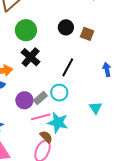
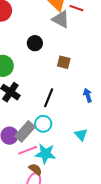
black circle: (66, 27) -> (35, 43), moved
gray rectangle: (40, 98) -> (25, 131), size x1.5

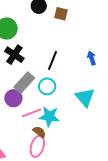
brown square: (64, 62) -> (61, 14), moved
gray rectangle: (25, 131) -> (24, 83), moved
cyan triangle: (81, 135) -> (85, 97), size x1.5

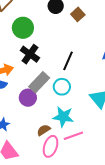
brown square: (61, 14) -> (78, 14), turned 32
pink line: (32, 113) -> (73, 136), moved
brown semicircle: (39, 132) -> (44, 130), moved, turned -72

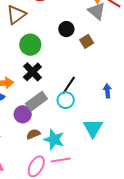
cyan circle: (62, 87) -> (66, 100), moved
brown semicircle: (44, 130) -> (33, 134), moved

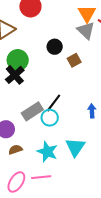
black cross: (32, 72) -> (15, 75), moved
gray rectangle: (37, 101) -> (32, 111), moved
cyan star: (54, 139) -> (47, 152), moved

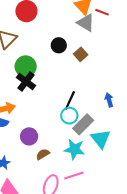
gray rectangle: (32, 111) -> (83, 124), moved

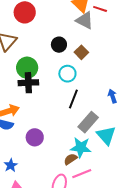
black cross: (26, 81) -> (28, 83), turned -36
cyan circle: (69, 116) -> (67, 74), moved
brown semicircle: (43, 154) -> (70, 159), moved

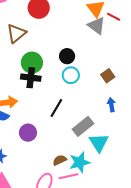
black circle: (59, 45) -> (67, 56), moved
brown square: (81, 52) -> (108, 76), moved
black line: (73, 99) -> (56, 108), moved
cyan star: (81, 147) -> (80, 162), moved, turned -30

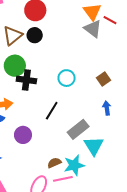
black circle: (67, 56) -> (35, 35), moved
green circle: (32, 63) -> (15, 66), moved

